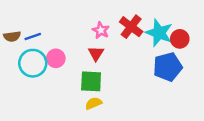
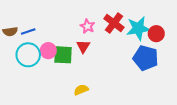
cyan star: (159, 33) -> (138, 28), turned -30
blue pentagon: (168, 67) -> (146, 58), turned 30
green square: (91, 81) -> (63, 55), moved

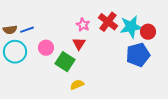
cyan circle: (28, 55) -> (15, 52), moved
green square: (63, 55) -> (65, 62), moved, turned 30
blue pentagon: (146, 58) -> (138, 55), turned -30

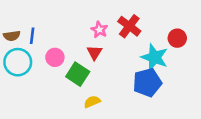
cyan star: (131, 27) -> (154, 57), moved, turned 30
blue line: (27, 30) -> (32, 36), turned -64
blue pentagon: (138, 55) -> (147, 83), moved

